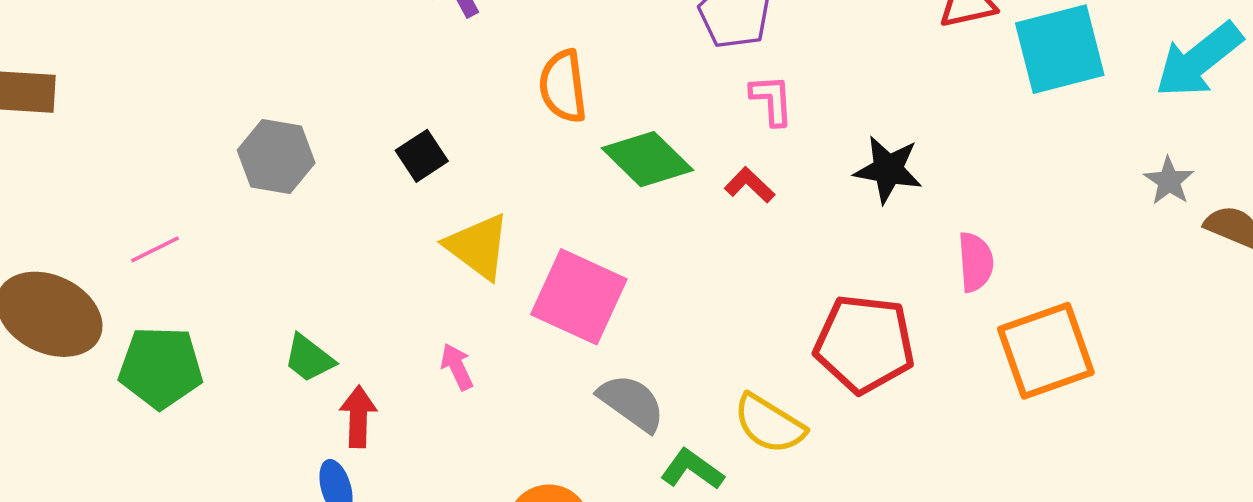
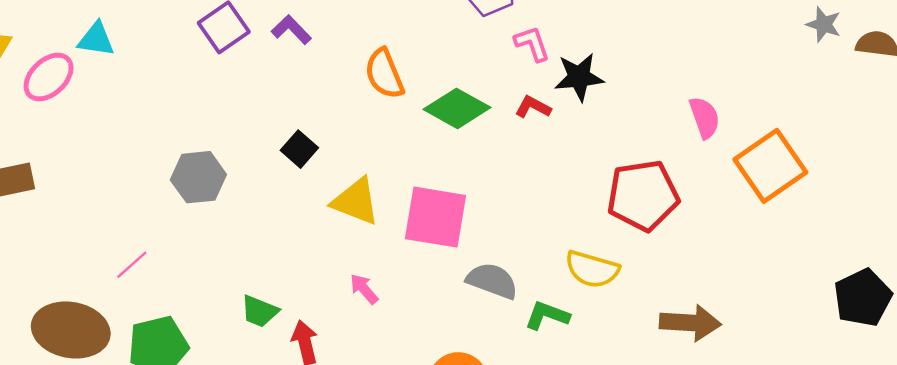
black star: (888, 169) -> (579, 77), moved

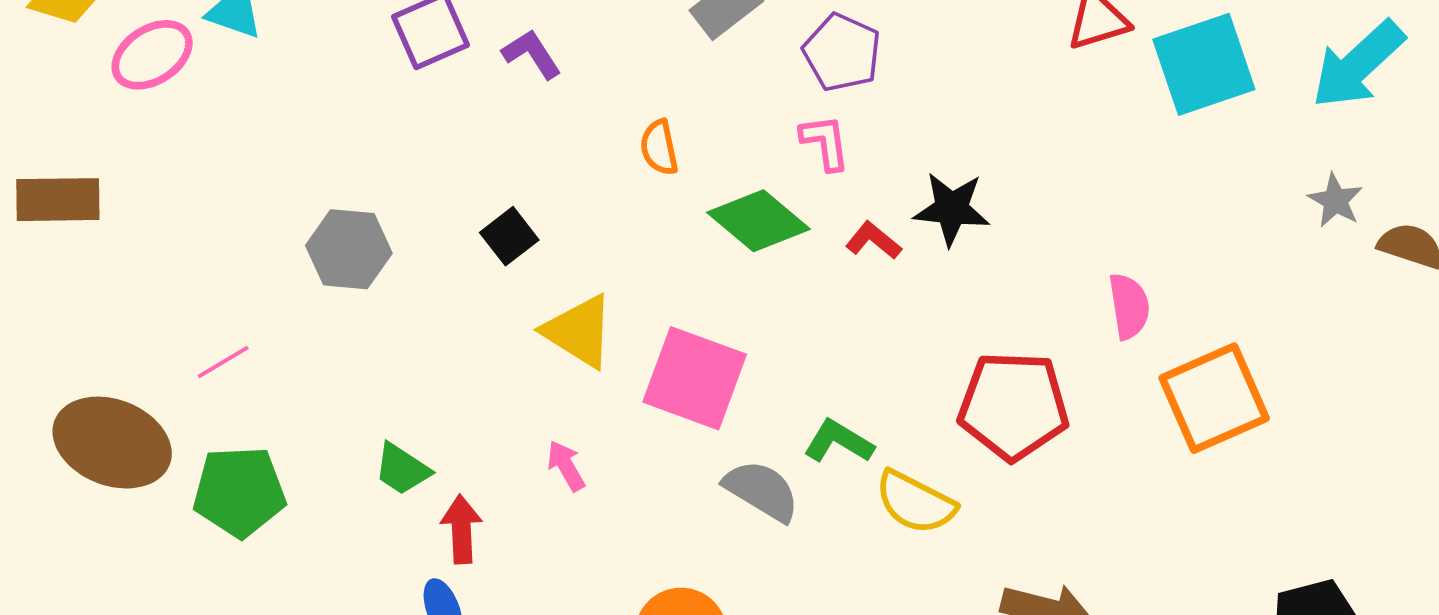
pink L-shape: (532, 44) -> (825, 142), moved
orange semicircle: (384, 74) -> (659, 148), size x0.7
green L-shape: (547, 315) -> (839, 442), moved

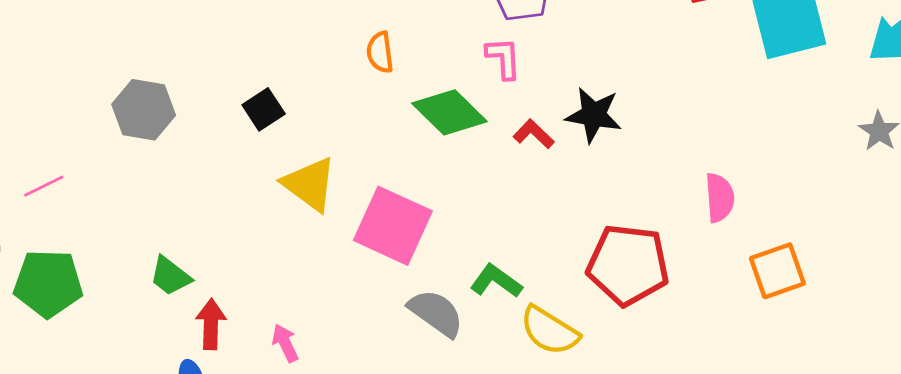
orange square: (1214, 398) -> (777, 271), size x0.7
pink arrow: (566, 466) -> (285, 343), moved

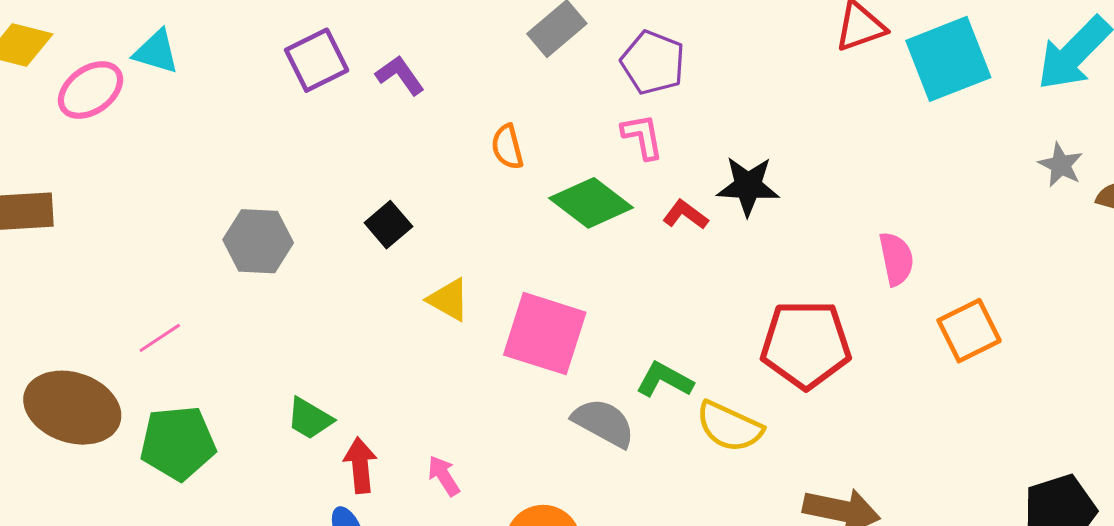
yellow triangle: (310, 184) -> (449, 300), size x0.7

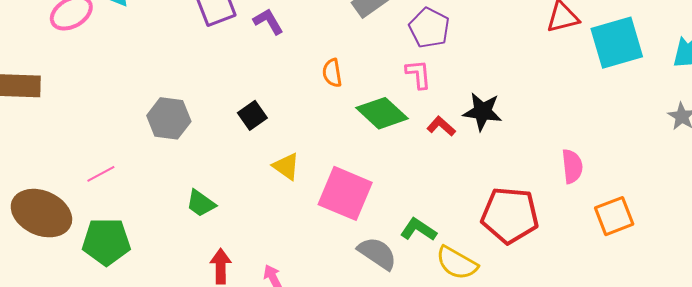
green trapezoid: (310, 419) -> (201, 203), moved

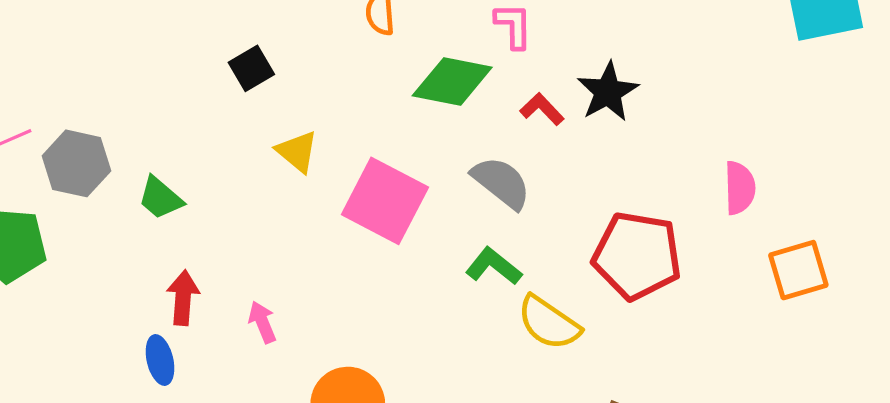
black star: (482, 112) -> (608, 92), turned 30
green diamond: (382, 113) -> (452, 81), turned -36
gray hexagon: (169, 118) -> (76, 163), moved
gray semicircle: (377, 253) -> (501, 183), moved

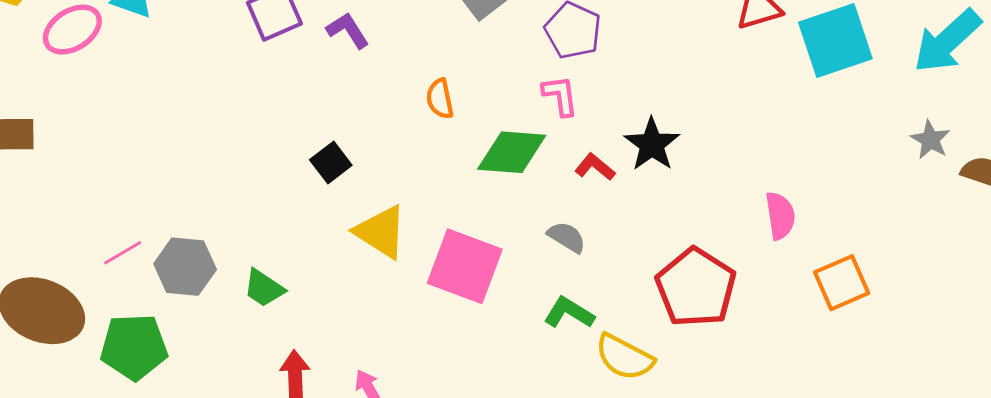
yellow triangle: (297, 152) -> (381, 232), size x1.4
gray semicircle: (501, 183) -> (567, 237), size x0.7
red pentagon: (637, 256) -> (696, 288), turned 30

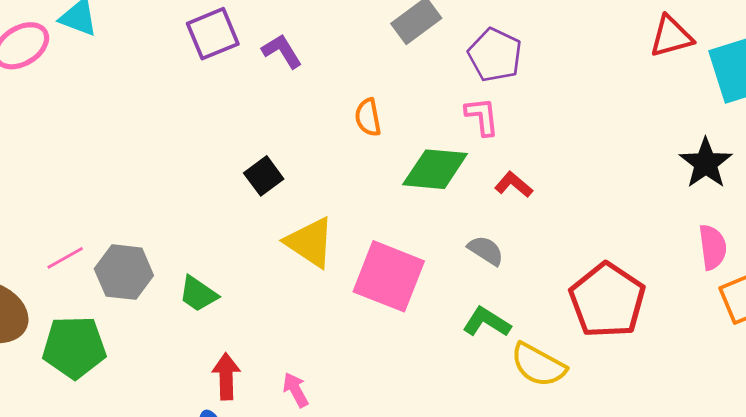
black star: (652, 144) -> (706, 163), moved
pink semicircle: (780, 216) -> (713, 247), moved

